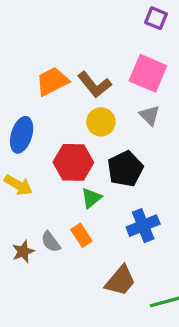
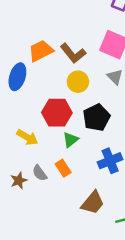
blue ellipse: (22, 135) -> (17, 77), moved
yellow arrow: (18, 185) -> (27, 137), moved

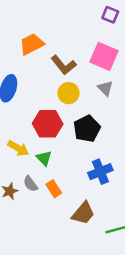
orange trapezoid: (41, 51) -> (32, 44), moved
green triangle: (71, 140) -> (44, 158), moved, turned -35
orange rectangle: (63, 168) -> (54, 189), moved

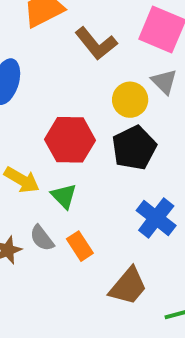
yellow circle: (68, 93) -> (130, 100), moved
blue cross: (100, 172) -> (156, 218), turned -30

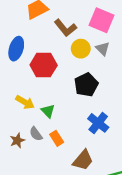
yellow circle: (130, 100) -> (81, 49), moved
red hexagon: (70, 140) -> (44, 65), moved

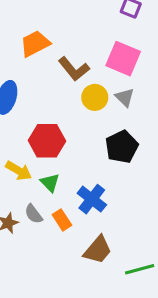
red hexagon: (44, 65) -> (47, 141), moved
black pentagon: (86, 85) -> (122, 147), moved
blue cross: (98, 123) -> (92, 199), moved

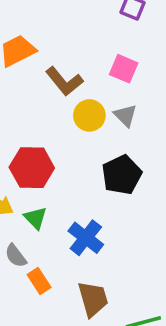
pink square: (123, 59) -> (124, 69), size x0.7
orange rectangle: (62, 220) -> (39, 281), moved
brown trapezoid: (98, 250) -> (93, 299), turned -56

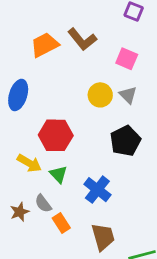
brown L-shape: (64, 81) -> (82, 39), moved

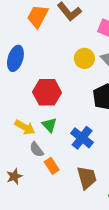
orange trapezoid: (45, 45) -> (38, 16), turned -35
yellow arrow: (29, 163) -> (25, 127), moved
brown star: (20, 212) -> (14, 176), moved

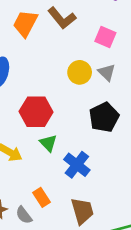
green triangle: (49, 125) -> (48, 143), moved
gray semicircle: (37, 150) -> (24, 215), moved

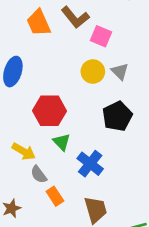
orange trapezoid: (25, 23) -> (39, 23), turned -52
pink square: (105, 37) -> (101, 36), moved
gray semicircle: (24, 215) -> (39, 175), moved

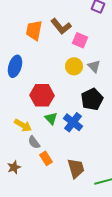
orange trapezoid: (39, 23) -> (34, 30), turned 35
blue cross: (90, 164) -> (73, 122), moved

